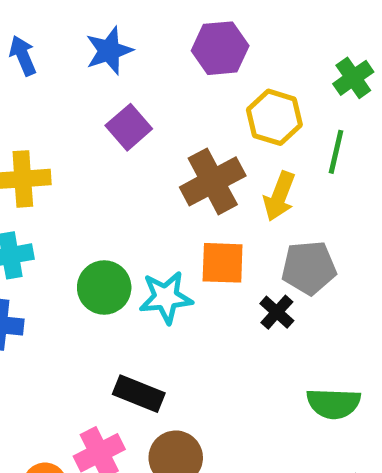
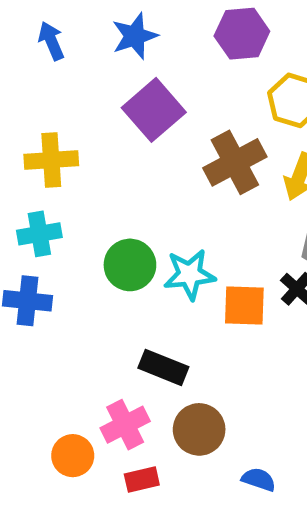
purple square: (129, 127) -> (154, 110), size x1.4
orange square: (223, 263) -> (244, 305), moved

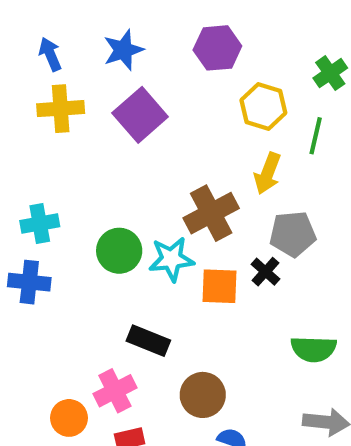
yellow cross: (51, 160) -> (61, 109), moved
brown cross: (235, 162) -> (211, 213), moved
brown circle: (199, 429) -> (203, 395), moved

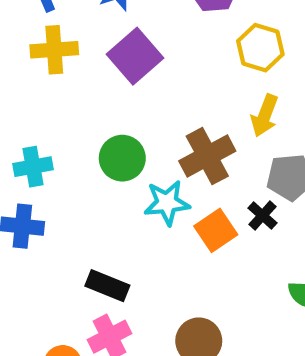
green circle: (119, 251) -> (122, 158), moved
orange square: (219, 286) -> (216, 230), turned -36
black rectangle: (148, 341) -> (107, 286), moved

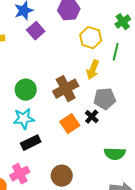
purple square: (135, 56) -> (36, 31), moved, size x0.7
cyan star: (167, 203) -> (24, 119), moved
black rectangle: (107, 286) -> (31, 143), moved, turned -48

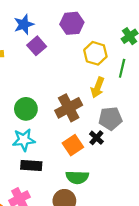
black rectangle: (31, 143) -> (31, 166), turned 30
green semicircle: (115, 154) -> (77, 177), moved

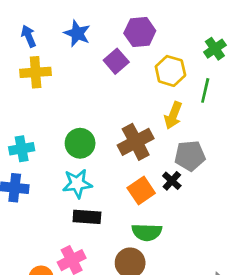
blue star: (24, 24) -> (77, 33), turned -30
purple square: (37, 46) -> (116, 61), moved

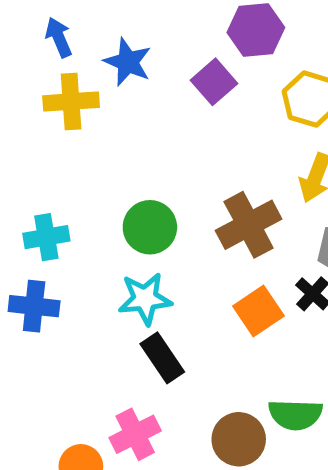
blue star: (77, 33) -> (128, 62), moved
black rectangle: (87, 217) -> (162, 358), turned 52
green semicircle: (147, 232) -> (295, 415), moved

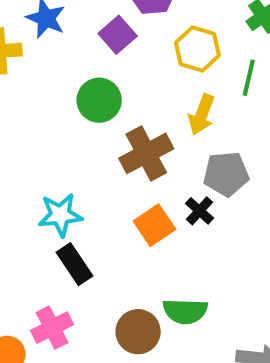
green circle: (150, 227) -> (99, 100), moved

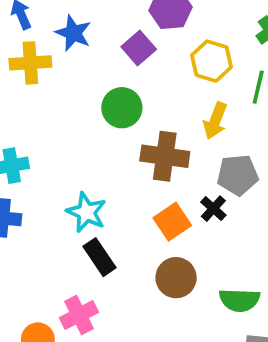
brown cross: (146, 153) -> (165, 156), turned 36
cyan star: (60, 215) -> (86, 212), turned 30
green semicircle: (185, 311) -> (240, 300), moved
brown circle: (138, 332) -> (176, 278), moved

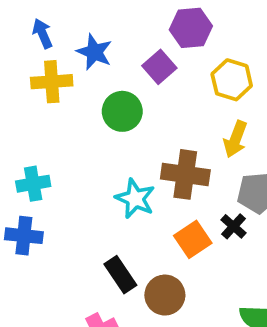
green circle: (122, 108) -> (122, 111), moved
cyan star: (86, 212) -> (135, 199), moved
brown circle: (176, 278) -> (165, 295), moved

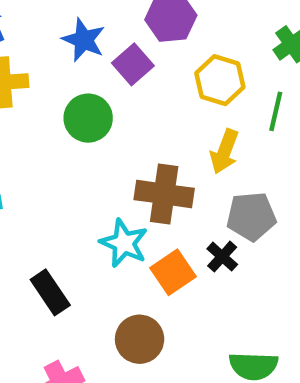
blue star: (94, 52) -> (84, 40), moved
cyan star: (135, 199) -> (124, 243), moved
black rectangle: (120, 275) -> (50, 292), moved

